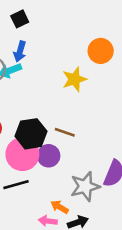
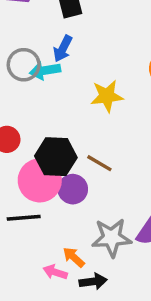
yellow star: (74, 79) -> (107, 96), moved

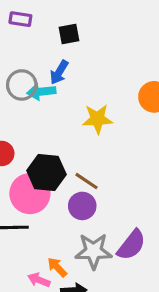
purple circle: (73, 189) -> (82, 206), moved

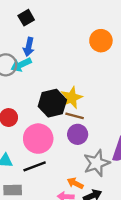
yellow star: (97, 119) -> (71, 98), moved
black hexagon: (46, 172) -> (52, 103), moved

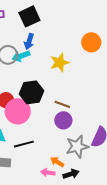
black square: (26, 18) -> (29, 16), size x1.5
yellow star: (71, 98) -> (60, 63), moved
black hexagon: (52, 103) -> (31, 92), moved
pink circle: (38, 139) -> (18, 111), moved

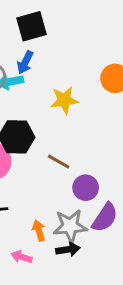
purple circle: (63, 120) -> (86, 188), moved
orange arrow: (57, 162) -> (39, 230), moved, turned 32
black arrow: (71, 174) -> (68, 249), moved

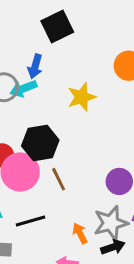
black square: (32, 26) -> (57, 27), moved
brown line: (59, 162) -> (59, 179), moved, turned 45

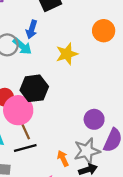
cyan arrow: (23, 89) -> (22, 46), turned -120
brown line: (59, 179) -> (25, 131), moved

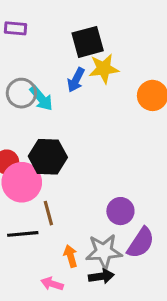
blue arrow: (32, 29) -> (76, 80), moved
yellow star: (67, 54) -> (104, 69), moved
brown line: (25, 131) -> (48, 213), moved

